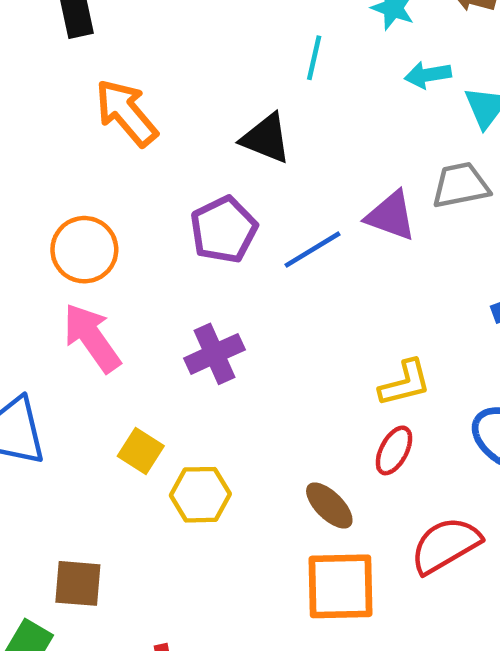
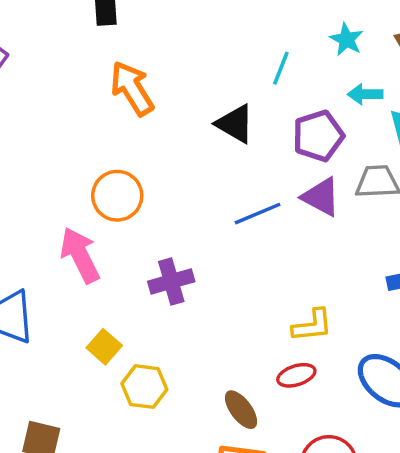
purple pentagon: (224, 230) -> (318, 136), moved
orange circle: (84, 250) -> (117, 196), moved
red ellipse: (394, 450) -> (296, 375), turned 36

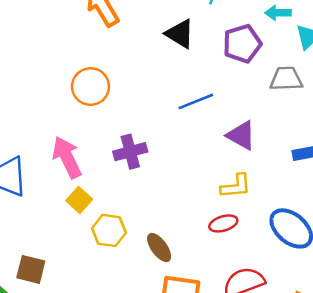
purple triangle: (321, 197) -> (241, 135), moved
pink arrow: (80, 255) -> (67, 157), moved
brown ellipse: (241, 410) -> (159, 248), moved

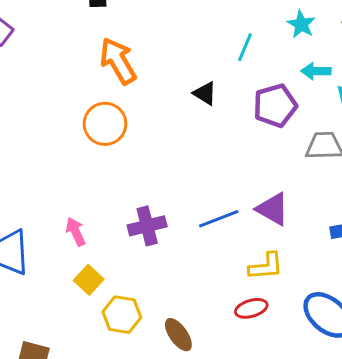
black triangle: (180, 34) -> (205, 93), size x0.7
orange circle: (91, 87) -> (105, 124), moved
blue line: (196, 101) -> (219, 219), moved
pink arrow: (67, 157) -> (76, 232), size x0.6

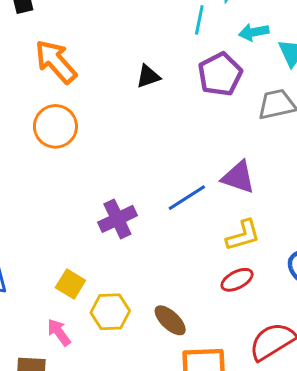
cyan line: (245, 47) -> (199, 20), moved
black triangle: (205, 93) -> (148, 76), turned -40
pink arrow: (76, 232) -> (59, 332), moved

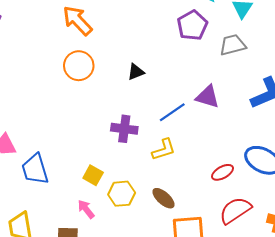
black triangle: (148, 76) -> (136, 72), moved
purple cross: (117, 219) -> (124, 129), turned 35
yellow L-shape: (243, 235) -> (164, 150), moved
red ellipse: (237, 280) -> (223, 172), moved

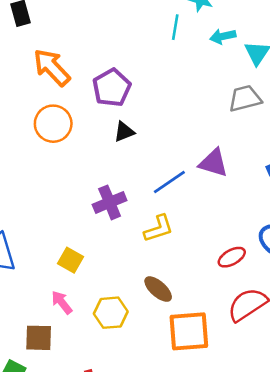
purple pentagon: (192, 25) -> (112, 88), moved
purple cross: (124, 129) -> (110, 202), turned -30
yellow hexagon: (122, 194) -> (111, 313), moved

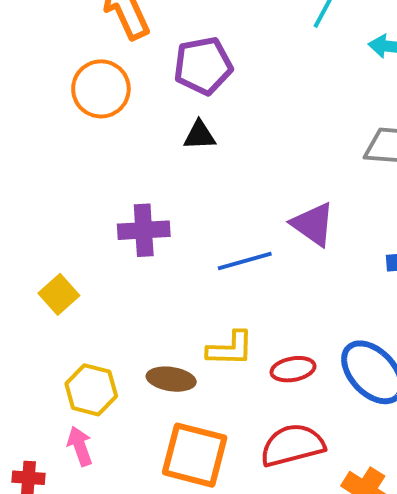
blue line: (169, 182) -> (245, 261), moved
yellow L-shape: (159, 228) -> (230, 349), moved
brown ellipse: (158, 289) -> (171, 379), turned -52
pink arrow: (62, 302) -> (80, 446), moved

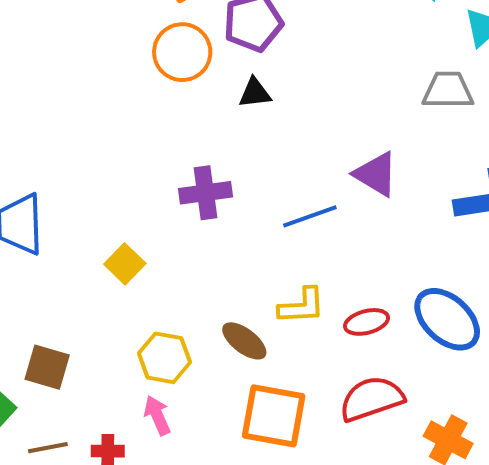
orange circle: (101, 89) -> (182, 52), moved
brown ellipse: (171, 379) -> (244, 341), turned 33

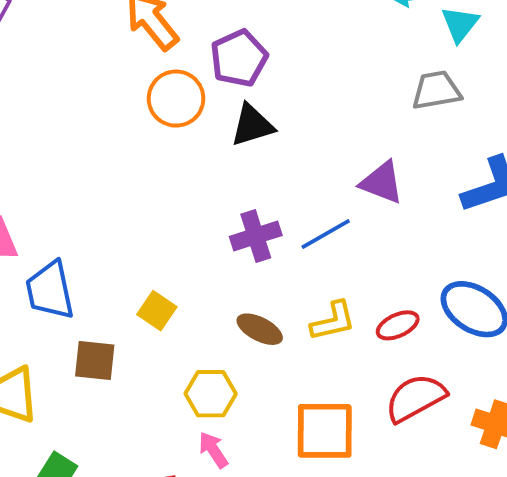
black triangle: (255, 93) -> (252, 125), size x1.4
purple cross: (206, 193) -> (256, 236), moved
brown ellipse: (244, 341) -> (260, 329), moved
brown square: (47, 367) -> (95, 361), moved

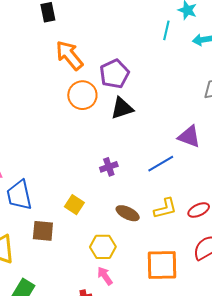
purple cross: (256, 236) -> (109, 167), moved, size x0.7

